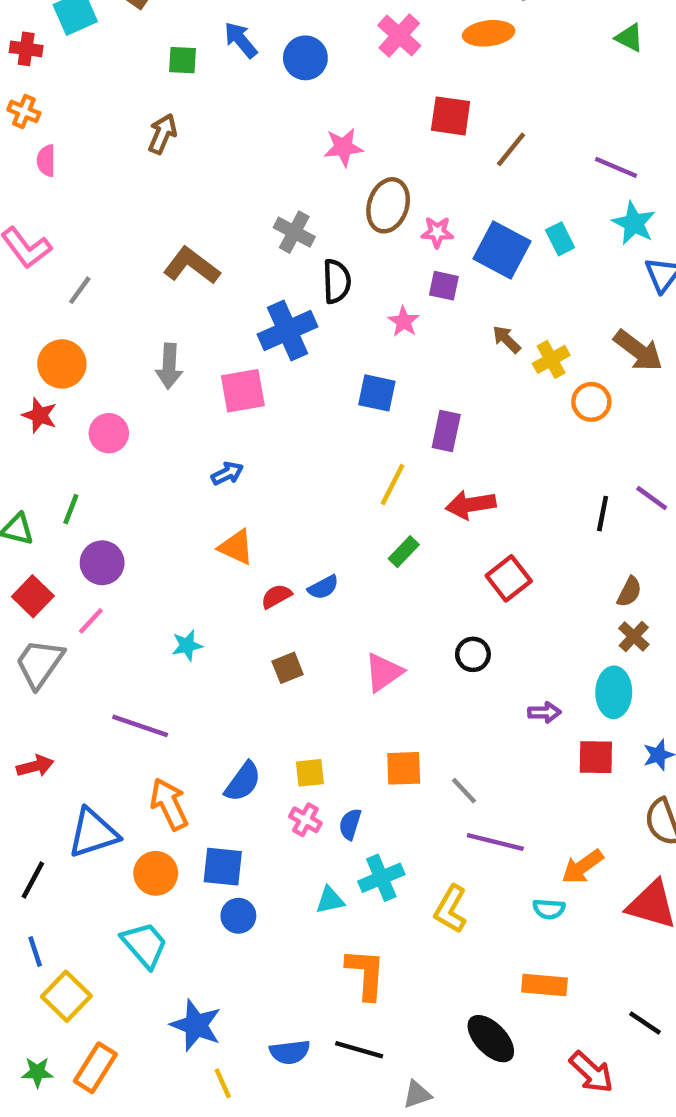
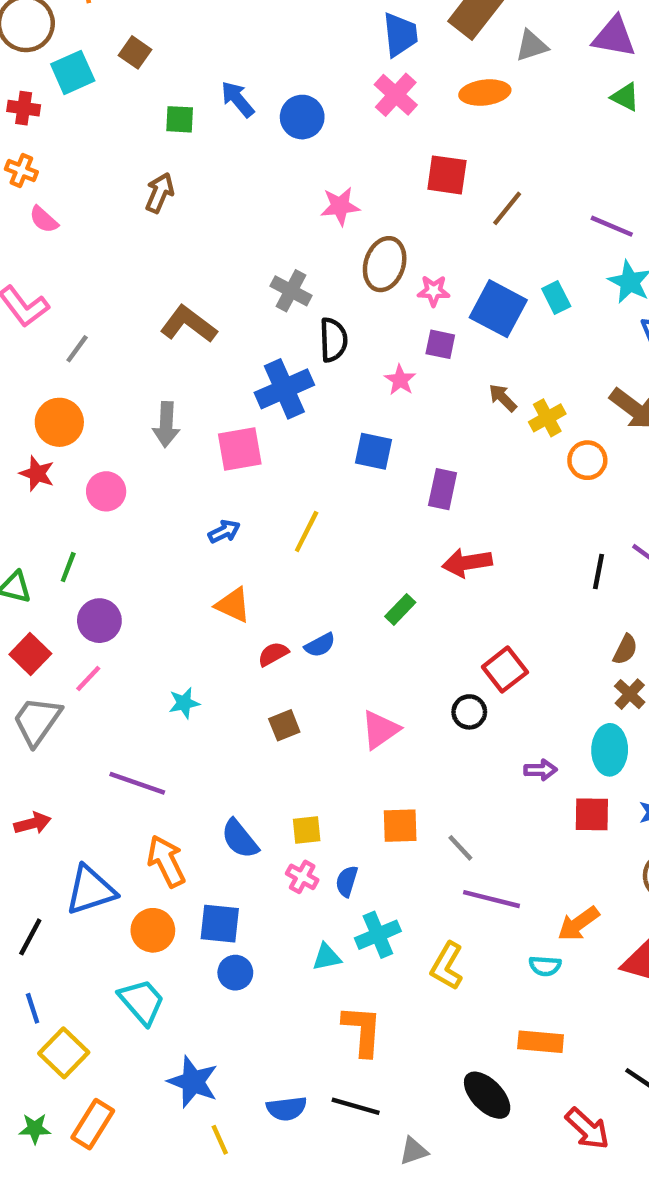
pink semicircle: (46, 161) -> (44, 220), turned -48
yellow line: (393, 485) -> (307, 531), moved
red square: (509, 578) -> (505, 670), moved
blue semicircle: (243, 782) -> (240, 839), turned 105

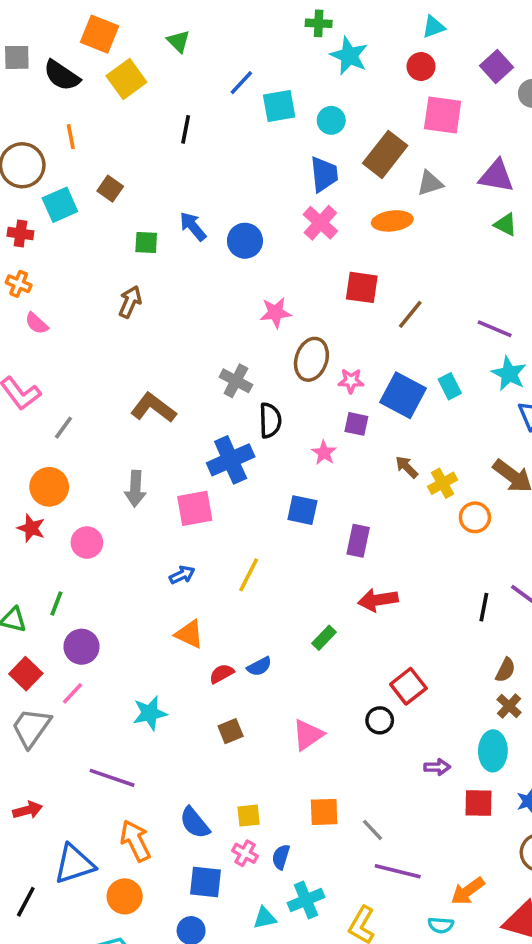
cyan star: (184, 703) -> (150, 713), size x1.4
blue square: (220, 924) -> (205, 882), moved

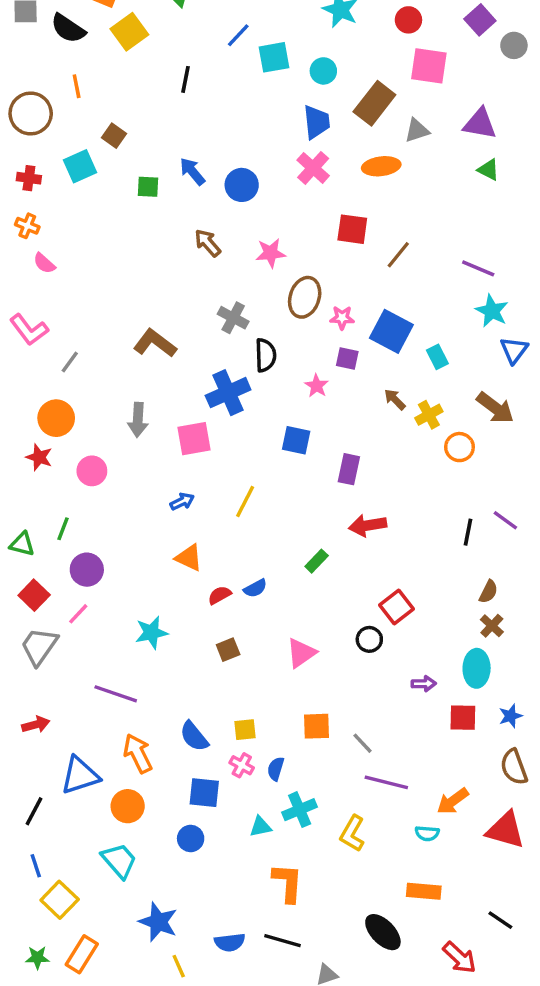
cyan square: (60, 205) -> (80, 166), moved
brown arrow: (130, 302) -> (208, 243), moved, turned -64
cyan rectangle: (450, 386) -> (437, 357), moved

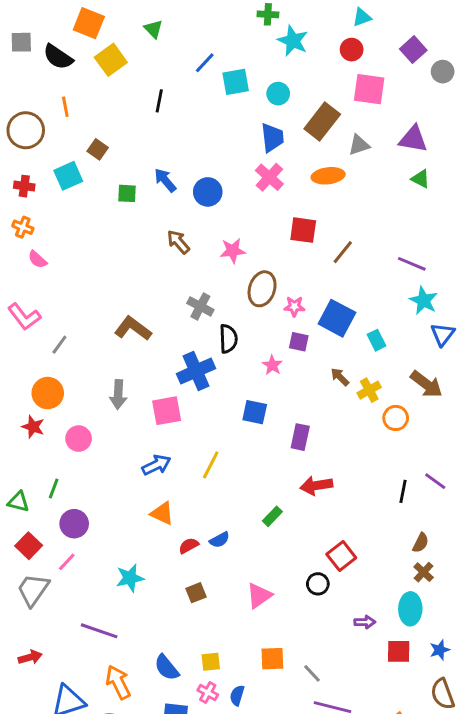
blue arrow: (182, 502) -> (156, 465), size x1.4

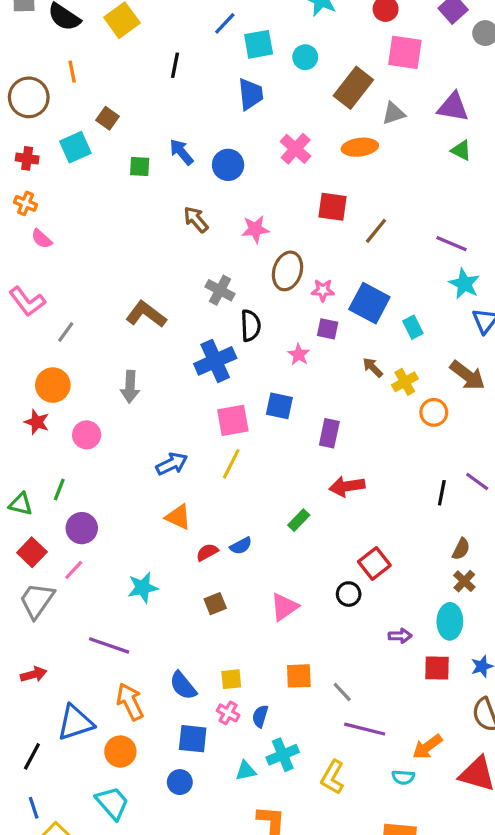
blue trapezoid: (272, 138) -> (251, 94), moved
pink square: (167, 411) -> (233, 420), moved

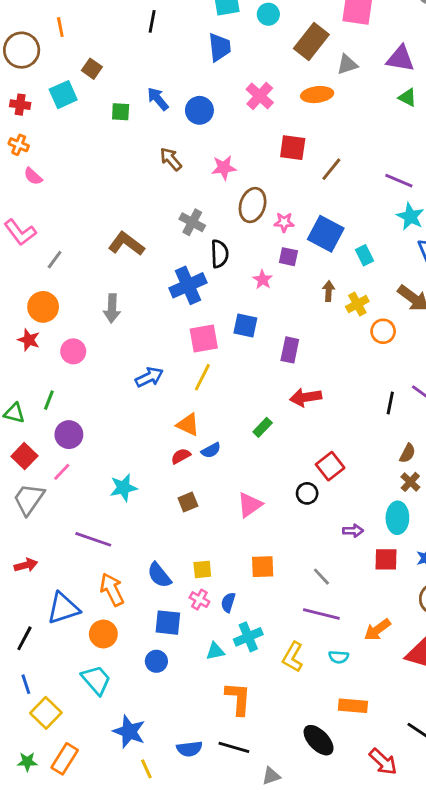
brown arrow: (373, 367) -> (329, 291), turned 48
orange triangle: (178, 517) -> (188, 425), moved
gray line: (342, 692) -> (321, 577), moved
cyan semicircle: (403, 777) -> (339, 657), moved

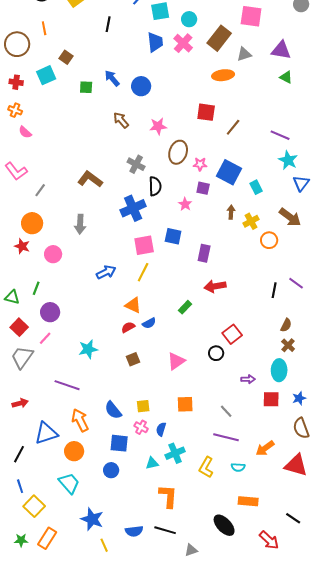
pink cross: (260, 96) -> (183, 43), moved

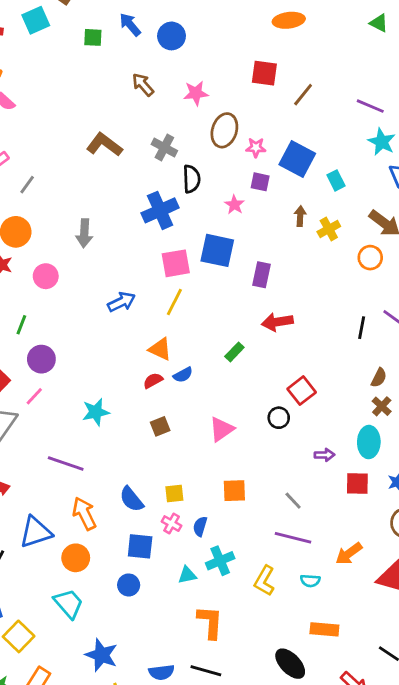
brown L-shape: (90, 179) -> (104, 145), moved
blue square: (173, 236) -> (217, 250), size x1.4
orange circle: (269, 240) -> (370, 258), moved

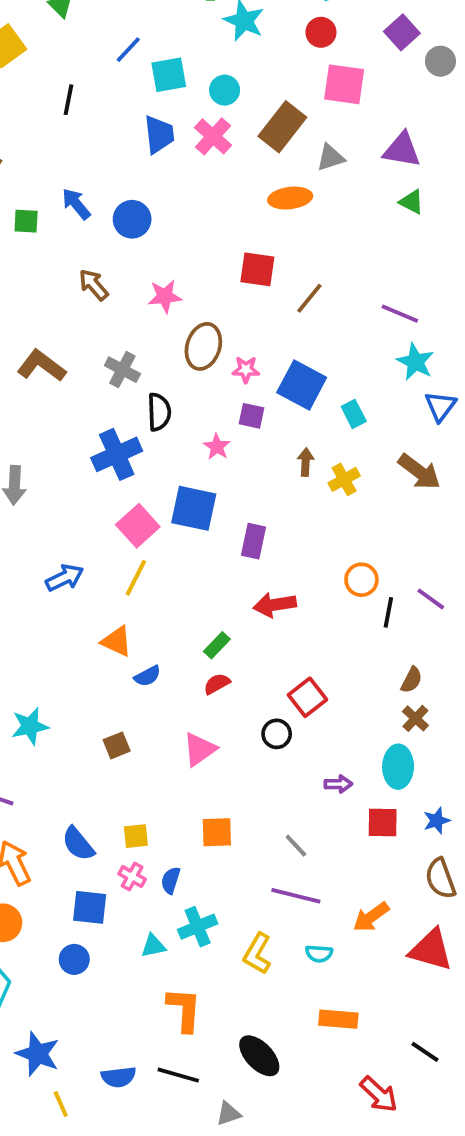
orange circle: (370, 258) -> (361, 580), moved
pink square: (176, 263) -> (138, 526), turned -32
red semicircle: (153, 381) -> (217, 684), moved
black ellipse: (290, 664) -> (259, 1056), moved

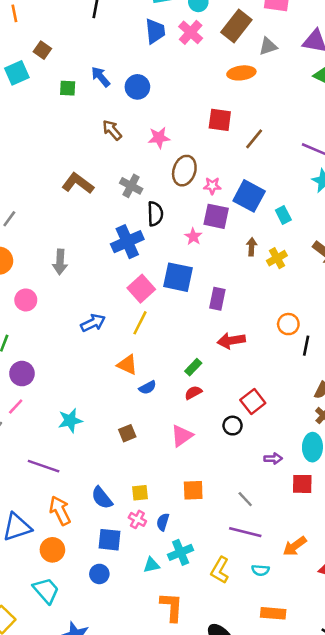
purple square: (252, 416) -> (216, 216), size x1.5

